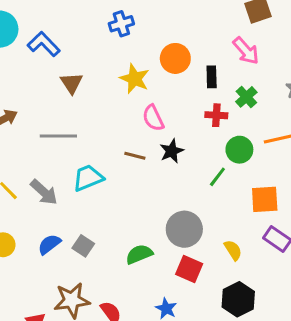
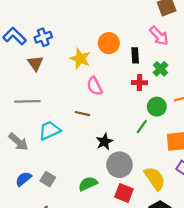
blue cross: (121, 24) -> (43, 37), moved
black star: (172, 151) -> (104, 142), moved
yellow semicircle: (233, 250) -> (155, 178), size x1.6

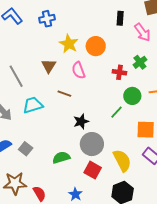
blue cross: (43, 37) -> (47, 19), moved
orange circle: (109, 43) -> (96, 46), moved
black rectangle: (135, 55) -> (120, 18), moved
brown triangle: (35, 63) -> (49, 66), moved
gray line: (27, 101) -> (16, 76), turned 55

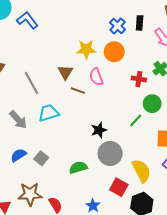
blue cross: (47, 19) -> (118, 26), moved, turned -35
yellow star: (69, 44) -> (86, 49), turned -30
brown line: (64, 94) -> (78, 91), moved
red square: (93, 170) -> (119, 187), moved

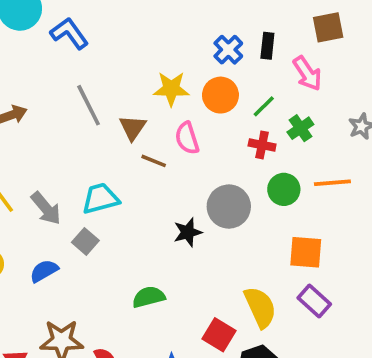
gray line: (32, 83) -> (89, 105), moved
green line: (136, 120) -> (264, 106), moved
gray circle: (110, 153) -> (229, 207), moved
gray square: (41, 158) -> (85, 241), moved

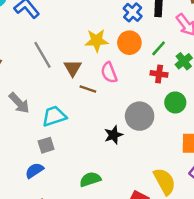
gray arrow: (46, 208) -> (19, 103), moved
gray square: (85, 241) -> (46, 145), turned 35
blue semicircle: (44, 271) -> (34, 170), moved

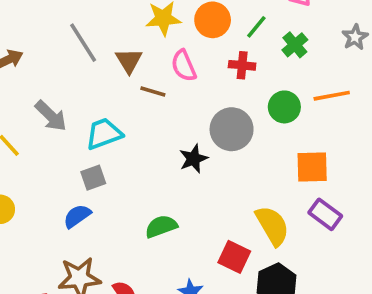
red cross: (159, 74) -> (242, 65), moved

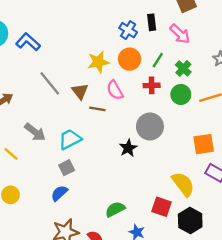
green circle: (284, 107) -> (181, 94), moved
green semicircle: (161, 226) -> (115, 209), moved

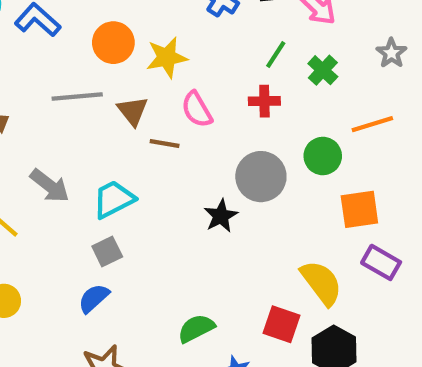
orange circle: (130, 59) -> (113, 43), moved
gray line: (50, 83) -> (77, 96), turned -56
green circle: (181, 94) -> (323, 156), moved

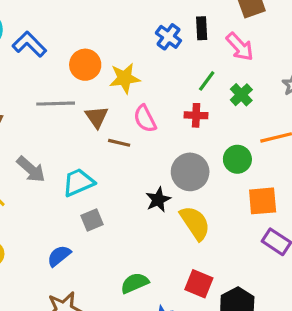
gray square: (107, 252) -> (92, 220), moved
yellow semicircle: (321, 283) -> (195, 223), moved

